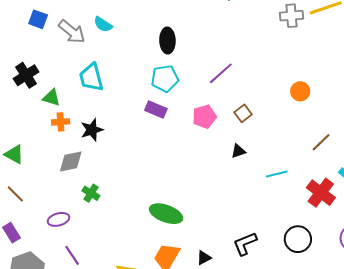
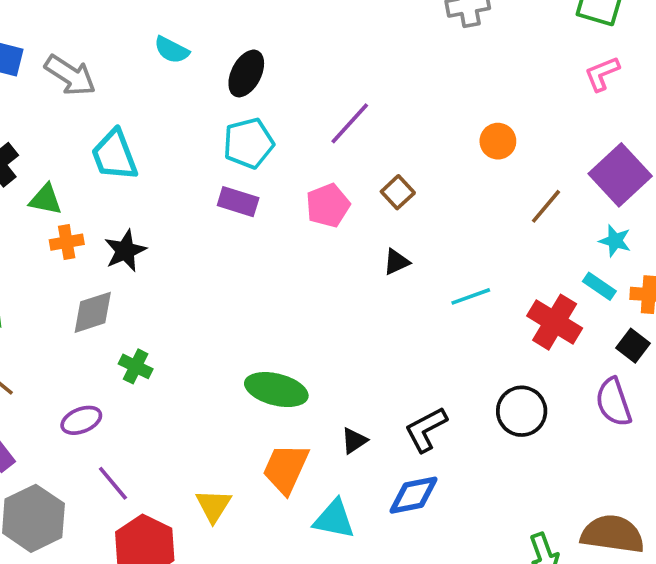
cyan semicircle: (103, 24) -> (172, 50), moved
black ellipse: (167, 41) -> (246, 73), turned 35
brown line: (321, 142) -> (546, 206), moved
black triangle: (204, 258) -> (354, 441), moved

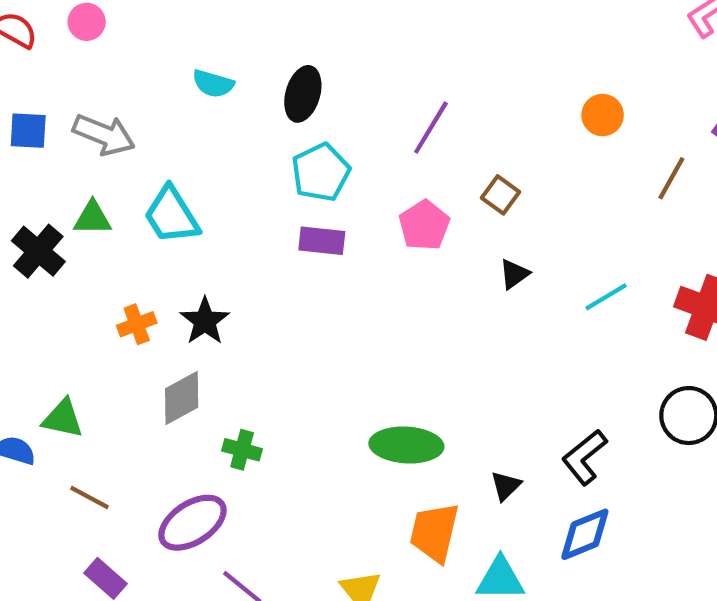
green triangle: (46, 199) -> (93, 218), moved
purple ellipse: (81, 420) -> (192, 523), size x1.5

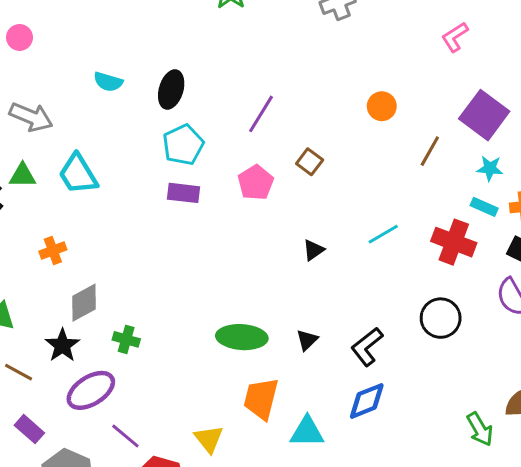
black triangle: (514, 274) -> (313, 250), moved
black star: (205, 321) -> (62, 345), moved
black triangle: (506, 486) -> (307, 340), moved

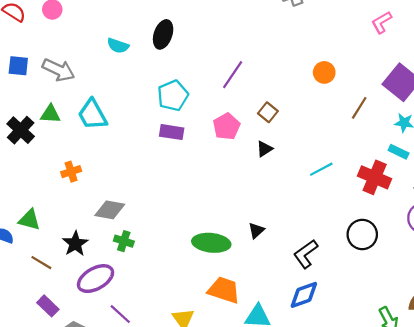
black ellipse: (171, 89) -> (163, 34), moved
black triangle: (313, 250) -> (264, 149), moved
gray diamond: (84, 303) -> (110, 210), moved, turned 36
black triangle: (307, 340) -> (256, 230), moved
orange trapezoid: (261, 399) -> (224, 290), turned 92

